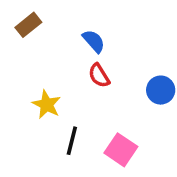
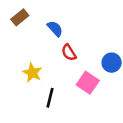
blue semicircle: (94, 41) -> (55, 29), moved
pink square: (121, 150) -> (88, 83), moved

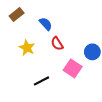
yellow star: (32, 73) -> (27, 48), moved
black line: (50, 98) -> (41, 81), turned 49

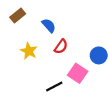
red semicircle: (57, 44) -> (61, 47), turned -112
black line: (41, 81) -> (54, 87), moved

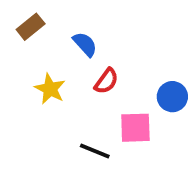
pink square: (78, 73) -> (135, 128), turned -36
black line: (54, 87) -> (95, 151), turned 49

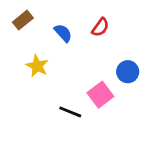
red semicircle: (106, 81) -> (100, 27), moved
pink square: (135, 128) -> (100, 95), turned -35

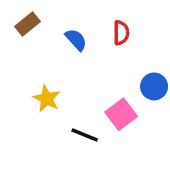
red semicircle: (100, 27) -> (121, 33), turned -36
yellow star: (37, 66) -> (47, 99), moved

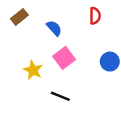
red semicircle: (121, 33) -> (95, 16), moved
pink square: (121, 114) -> (64, 58), moved

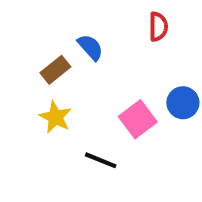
brown rectangle: (19, 17) -> (55, 70), moved
pink square: (64, 58) -> (138, 119), moved

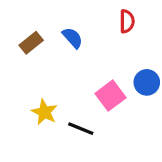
brown rectangle: (55, 70) -> (31, 43), moved
yellow star: (55, 117) -> (44, 112), moved

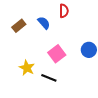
red semicircle: (127, 21) -> (64, 11), moved
pink square: (110, 96) -> (57, 54), moved

